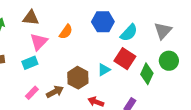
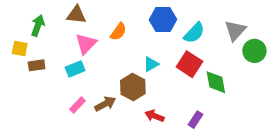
green circle: (169, 61) -> (254, 51), moved
cyan triangle: (104, 70) -> (151, 64), moved
green diamond: (147, 74) -> (216, 82), turned -35

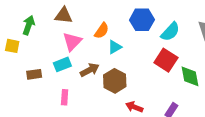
cyan triangle: (151, 64) -> (115, 47), moved
brown rectangle: (37, 65) -> (34, 74), moved
brown arrow: (105, 104) -> (90, 70), moved
pink rectangle: (77, 105) -> (65, 97), turned -40

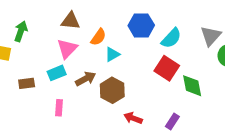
brown triangle: (63, 15) -> (71, 21), moved

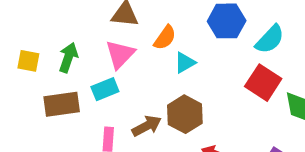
green arrow: (21, 31) -> (68, 58), moved
brown arrow: (86, 79) -> (147, 126), moved
brown rectangle: (27, 83) -> (62, 104), size x1.5

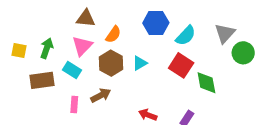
cyan triangle: (185, 63) -> (140, 63), moved
cyan rectangle: (105, 89) -> (72, 70), turned 54
brown hexagon: (185, 114) -> (111, 63), moved

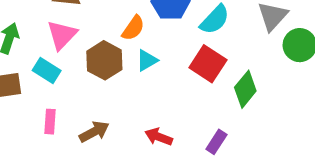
orange semicircle: (113, 34) -> (133, 28), moved
green diamond: (206, 83) -> (245, 89), turned 50
brown arrow: (101, 95) -> (94, 132), moved

